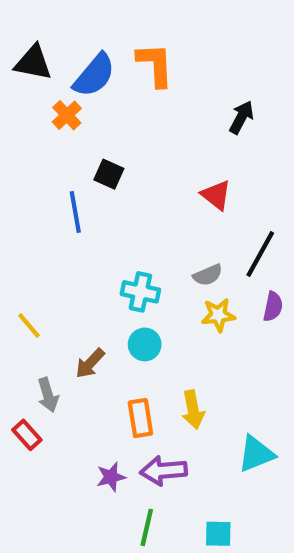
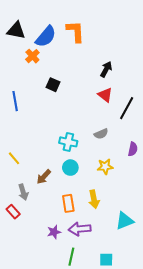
black arrow: (241, 117) -> (106, 69), moved
blue line: (75, 212) -> (15, 101), moved
black line: (260, 254) -> (127, 108), moved
yellow star: (218, 315) -> (105, 167), moved

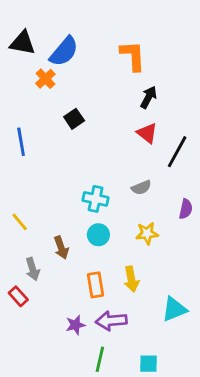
orange L-shape: (75, 31) -> (133, 56), moved
black square: (53, 85) -> (74, 119), turned 32
brown arrow: (44, 177) -> (61, 248), turned -63

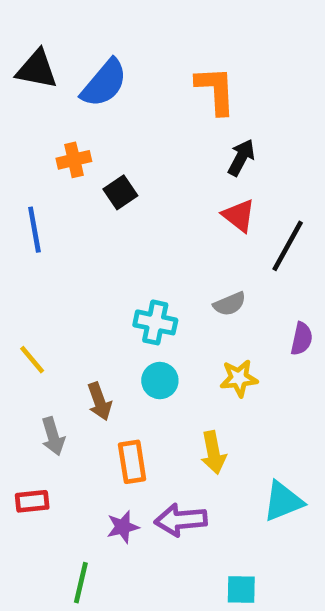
orange cross: (45, 79) -> (74, 160), moved, turned 30
orange rectangle: (96, 285) -> (132, 462), moved
red rectangle: (18, 296) -> (32, 501), moved, turned -54
green line: (100, 359) -> (81, 583), moved

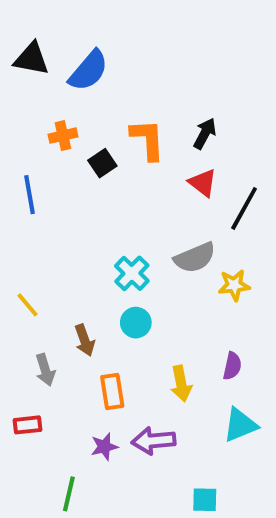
orange L-shape: (216, 90) -> (148, 139), moved
gray semicircle: (230, 304) -> (195, 258), size x1.5
cyan cross: (155, 322) -> (132, 273), turned 32
purple semicircle: (302, 339) -> (232, 366), moved
yellow star: (239, 378) -> (234, 285), moved

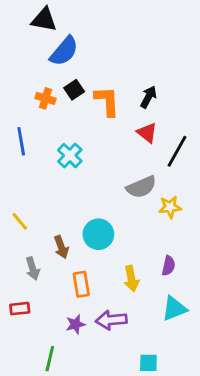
black triangle: (31, 59) -> (44, 20), moved
orange cross: (63, 136) -> (45, 98), turned 30
black square: (102, 163) -> (74, 90), moved
cyan cross: (132, 273) -> (70, 156), moved
cyan circle: (136, 323) -> (98, 234), size x1.4

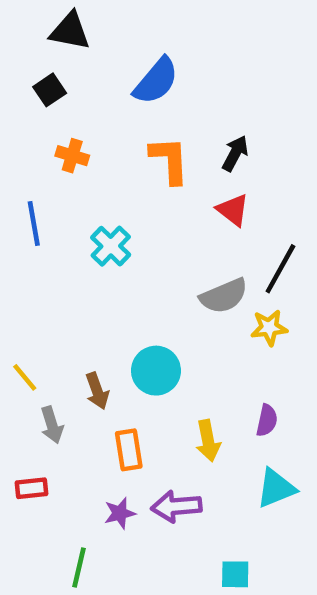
blue semicircle: (64, 51) -> (156, 81), moved
black square: (74, 90) -> (50, 90), moved
black line: (177, 151) -> (280, 269), moved
yellow line: (20, 221) -> (25, 377), moved

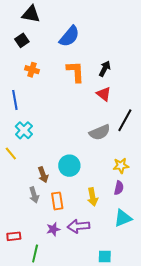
cyan cross: (111, 246) -> (24, 130), moved
yellow star: (269, 328) -> (121, 166), moved
yellow line: (25, 377) -> (11, 154), moved
gray arrow: (52, 425) -> (34, 195), moved
red rectangle: (31, 488) -> (14, 236), moved

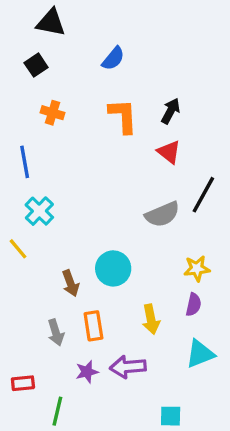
blue semicircle: (69, 36) -> (113, 59), size x0.7
gray arrow: (34, 195) -> (56, 332), moved

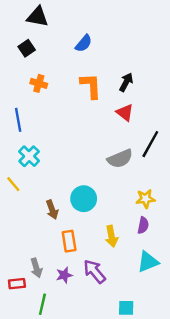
gray arrow: (56, 332) -> (36, 268), moved
purple arrow: (128, 367) -> (95, 271), turned 55

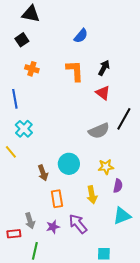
blue semicircle: (84, 43) -> (81, 36), moved
yellow star: (146, 199) -> (106, 167), moved

